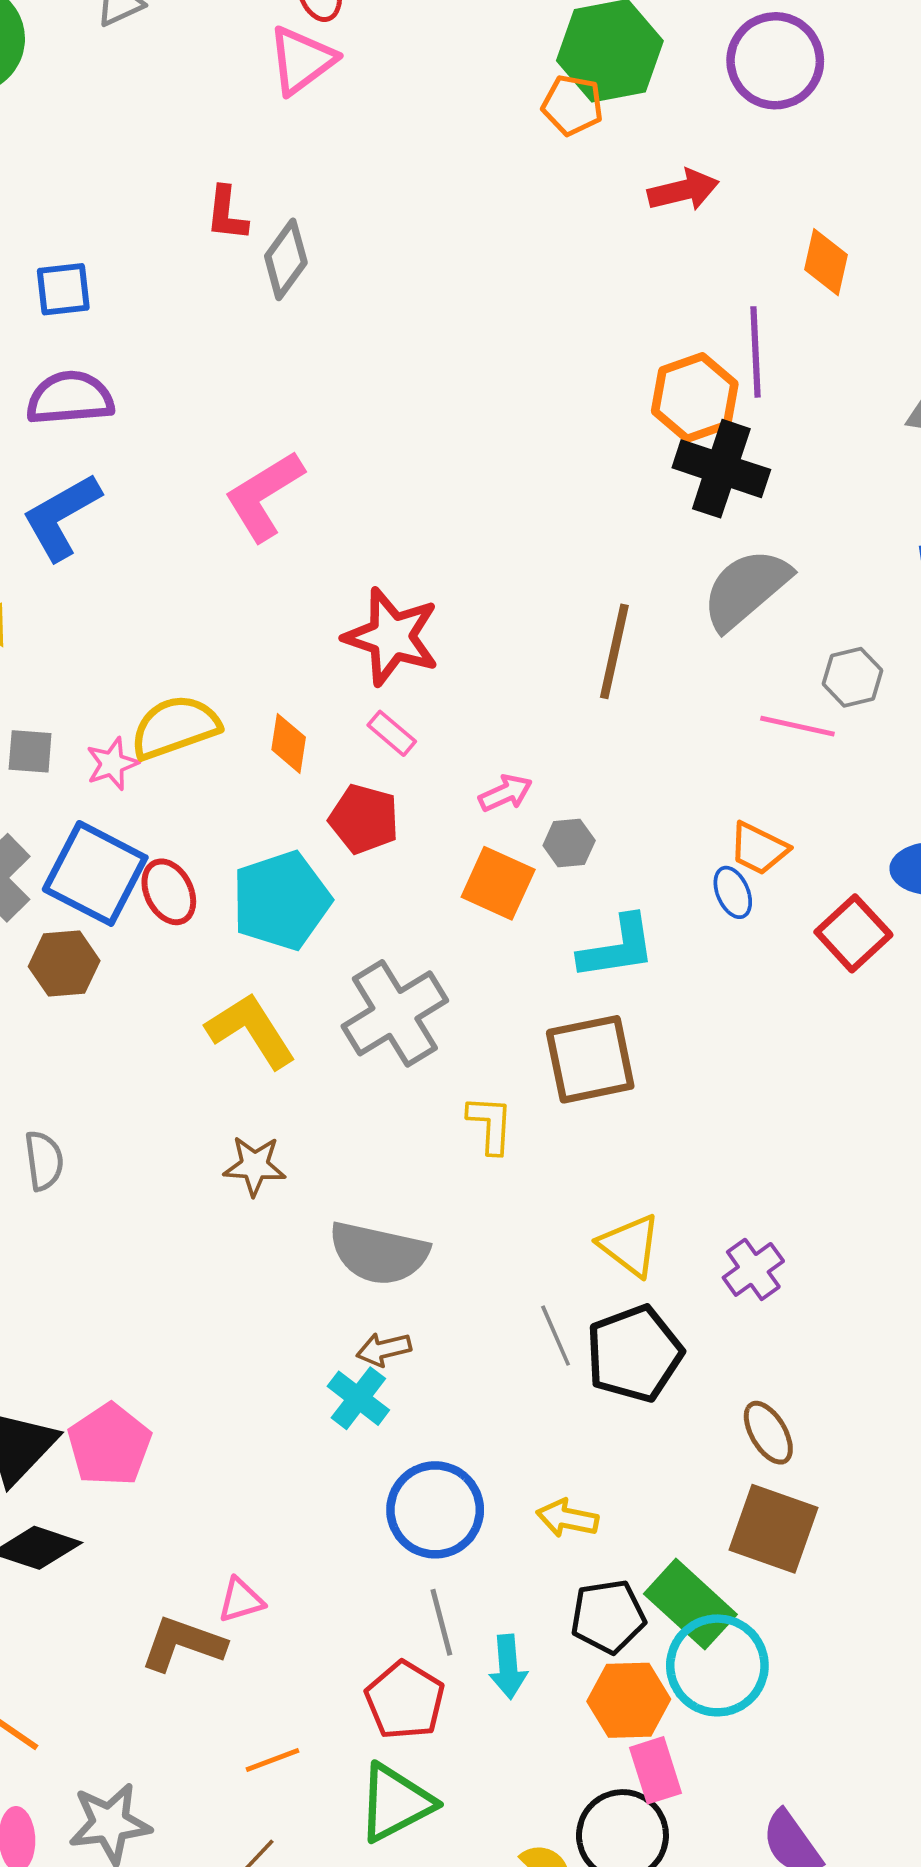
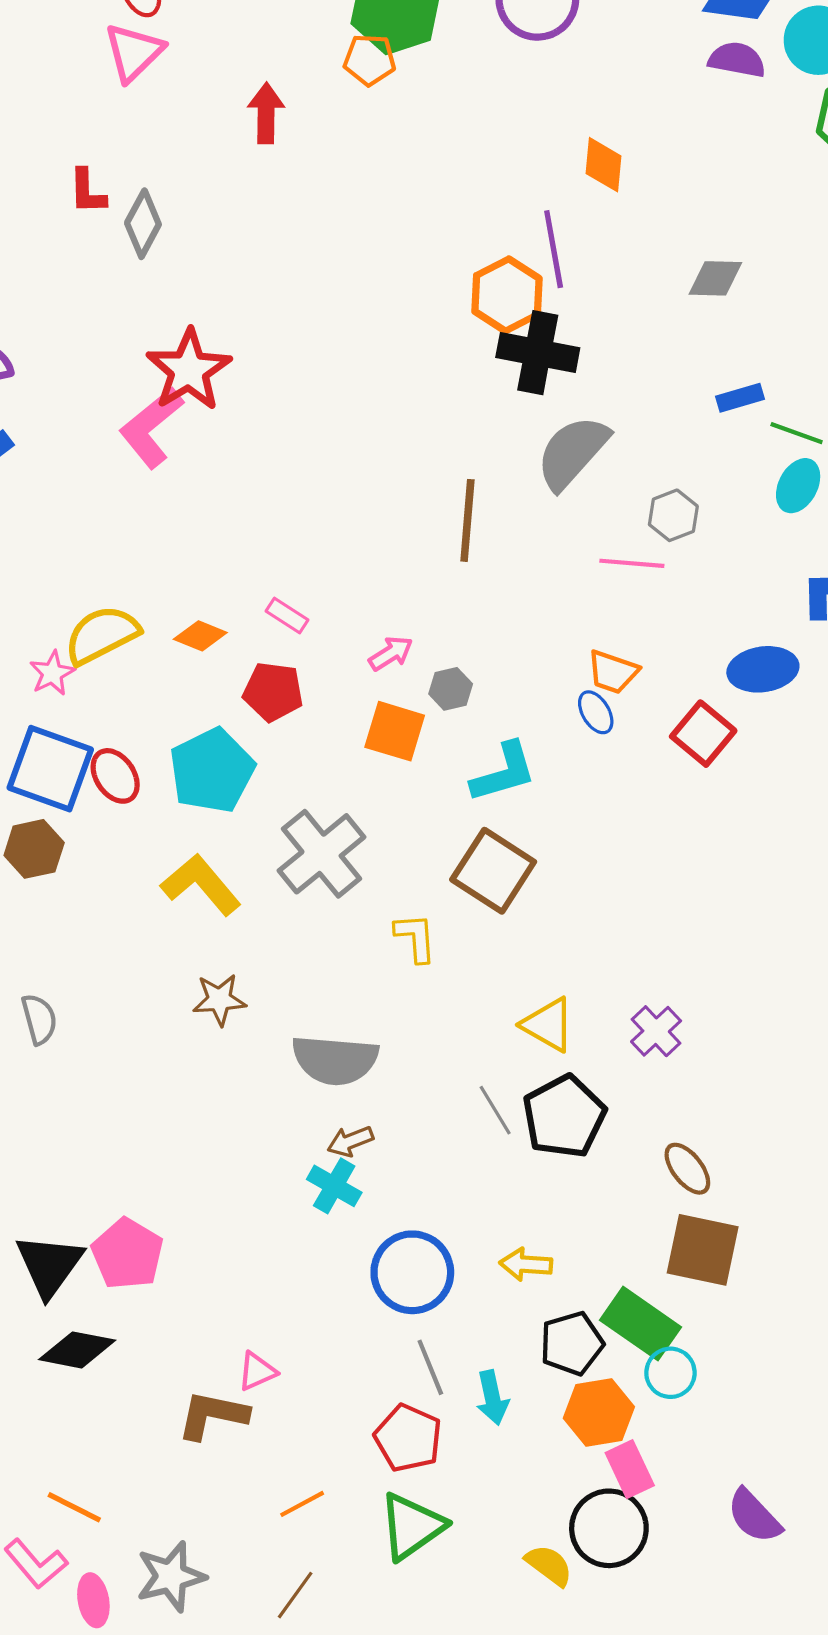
red arrow: (683, 190) -> (266, 113), moved, turned -68
red star: (392, 637) -> (189, 370), moved, turned 30
orange diamond: (289, 743) -> (200, 636), turned -69
brown square: (590, 1059) -> (493, 871), turned -38
cyan circle: (717, 1665) -> (670, 1373), size x0.6

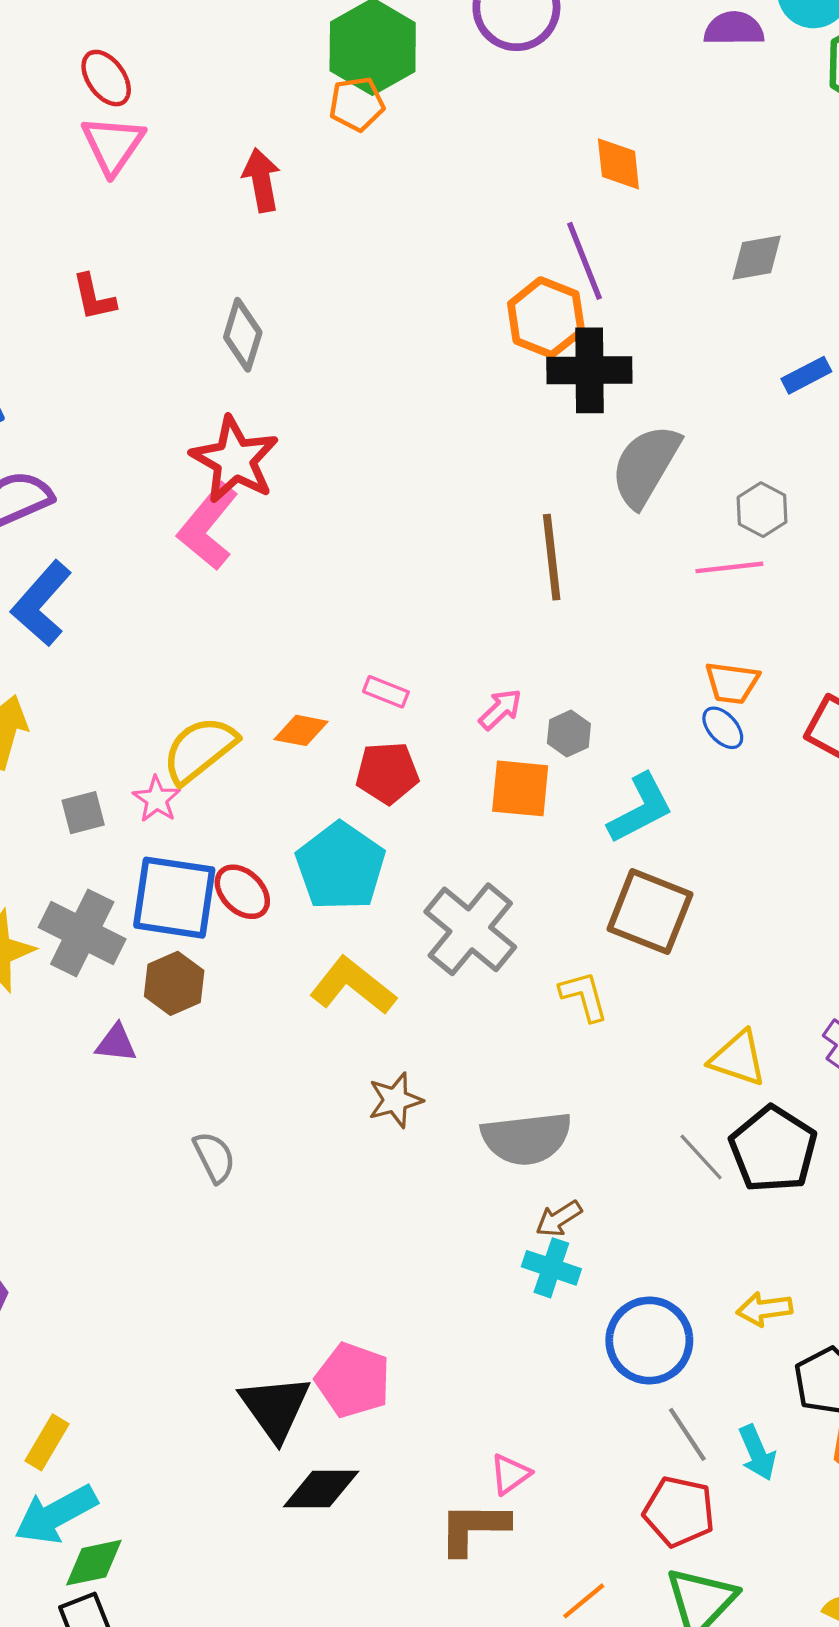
gray diamond: (143, 224) -> (243, 335), moved

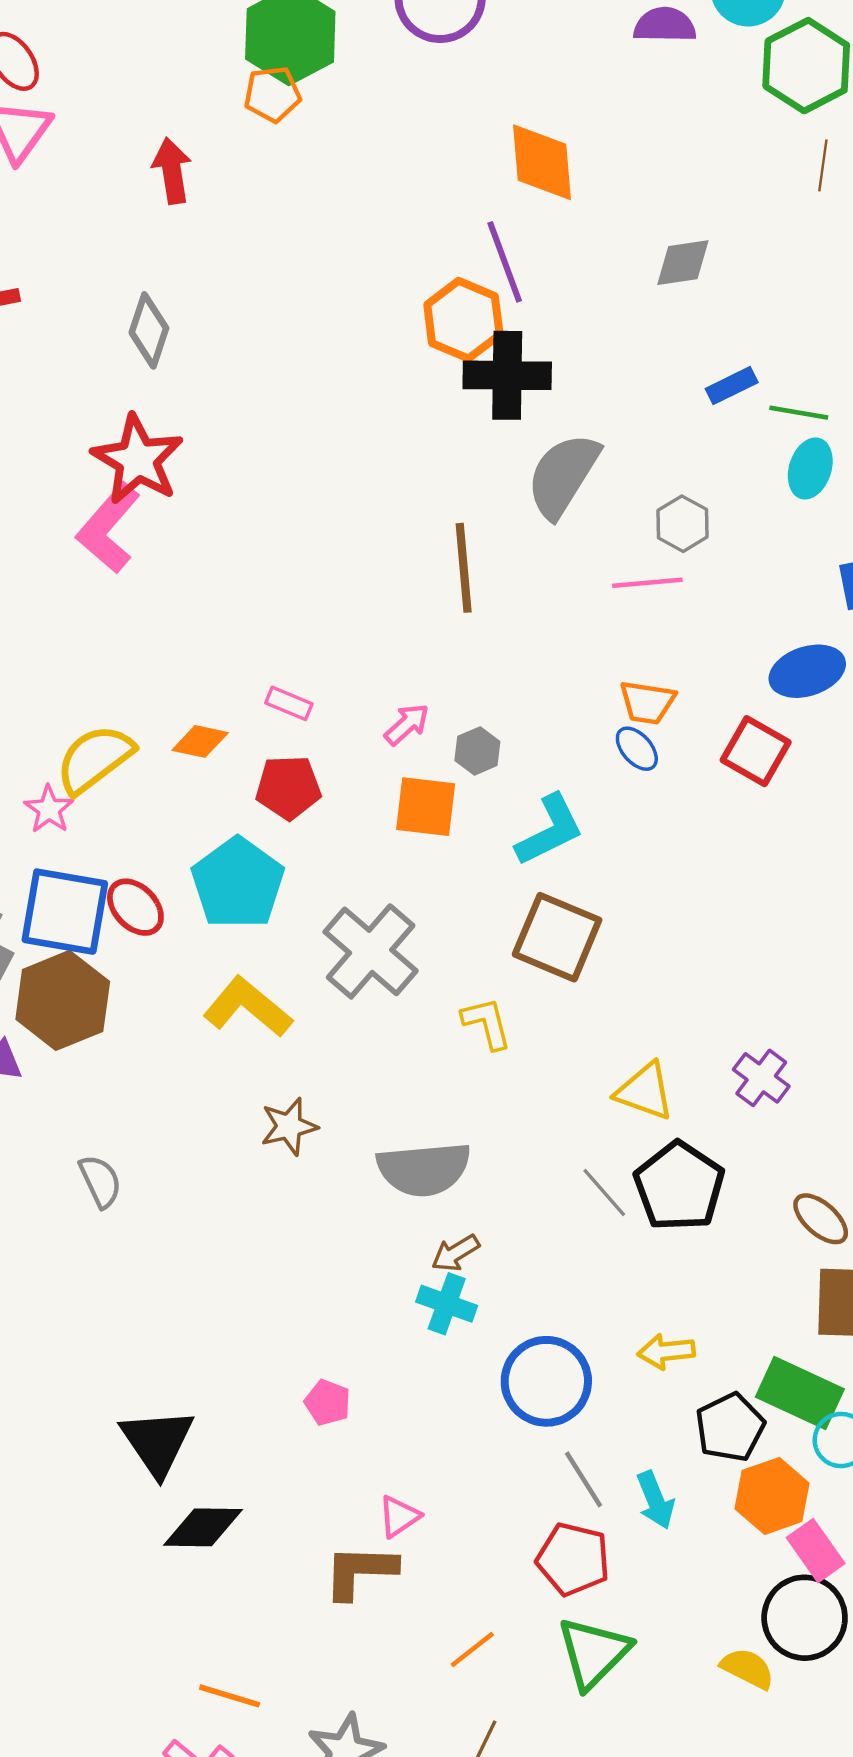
orange diamond: (618, 164) -> (542, 162), size x1.4
brown hexagon: (174, 983) -> (63, 1000), size x1.5
pink pentagon: (353, 1380) -> (328, 1402), moved, size x0.6

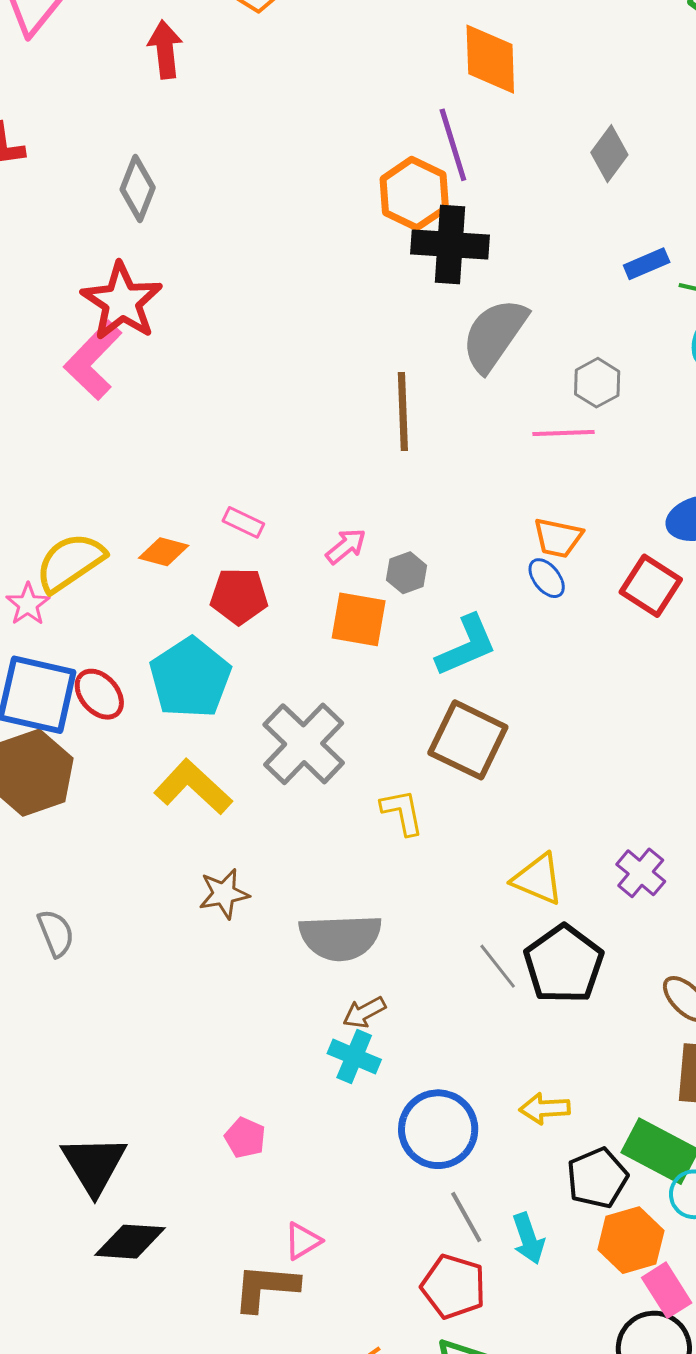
gray diamond: (683, 263) -> (609, 154), turned -48

